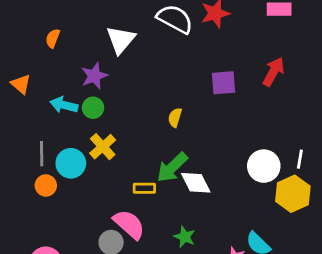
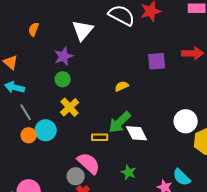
red arrow: (273, 72) -> (193, 53), turned 60
cyan arrow: (64, 105) -> (15, 87), moved
yellow semicircle: (175, 117) -> (122, 86), turned 48
gray line: (42, 154) -> (26, 112), turned -30
cyan circle: (71, 163) -> (46, 130), moved

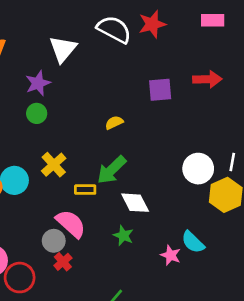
yellow cross: (70, 107) -> (54, 165), moved
white diamond: (137, 133) -> (135, 203), moved

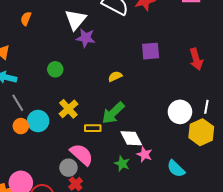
red arrow: (207, 79) -> (196, 59), moved, turned 75
purple star: (38, 83) -> (86, 38), moved, turned 30
pink star: (171, 255) -> (144, 154), moved

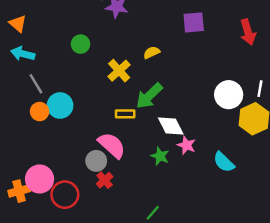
yellow cross: (68, 109) -> (119, 71), moved

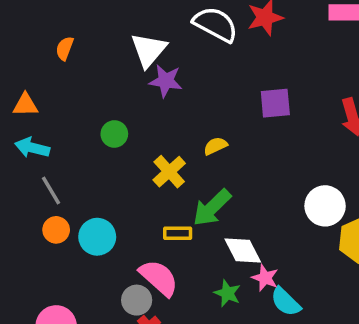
orange triangle: (18, 24) -> (25, 105), turned -42
cyan circle: (60, 106) -> (97, 237), moved
cyan semicircle: (224, 162) -> (286, 302), moved

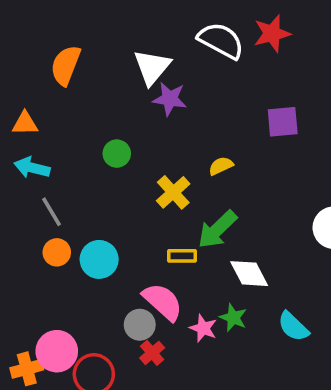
orange semicircle: (65, 48) -> (66, 65), size x1.6
pink star: (265, 278) -> (203, 328), moved

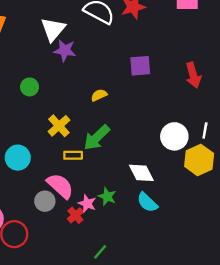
yellow cross: (173, 192) -> (59, 126), moved
white diamond: (249, 274) -> (141, 173), moved
red cross: (152, 353) -> (75, 215), moved

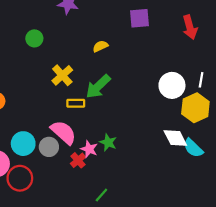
cyan circle: (18, 158) -> (23, 144), moved
white diamond: (141, 173) -> (175, 138), moved
cyan semicircle: (147, 202) -> (193, 148), moved

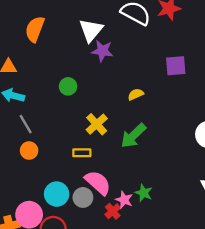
yellow rectangle: (76, 103) -> (82, 153), moved

